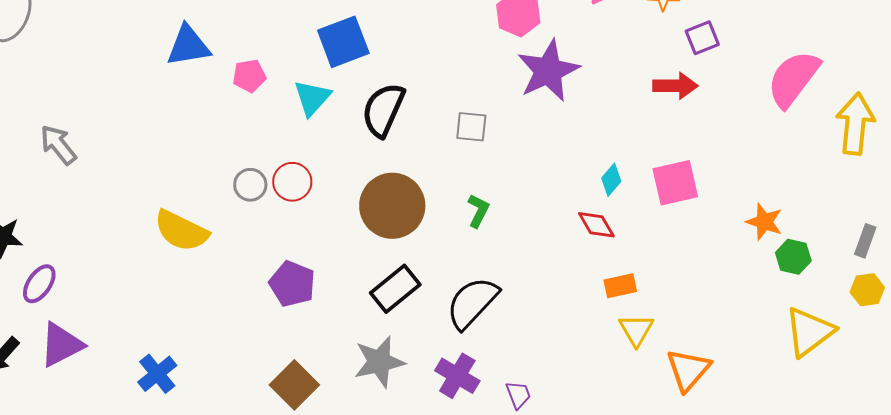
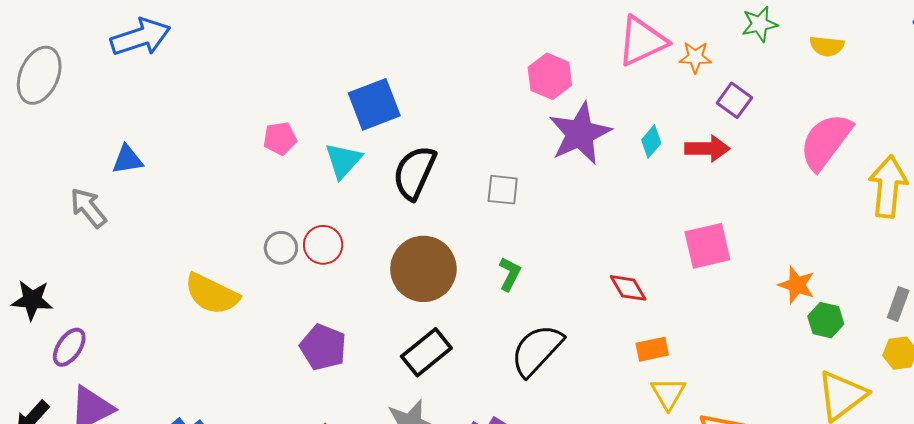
purple square: (702, 38) -> (734, 100), turned -32
blue triangle: (188, 46) -> (127, 160), moved, size x0.7
cyan diamond: (611, 180) -> (651, 141), moved
black semicircle: (472, 303) -> (537, 350), moved

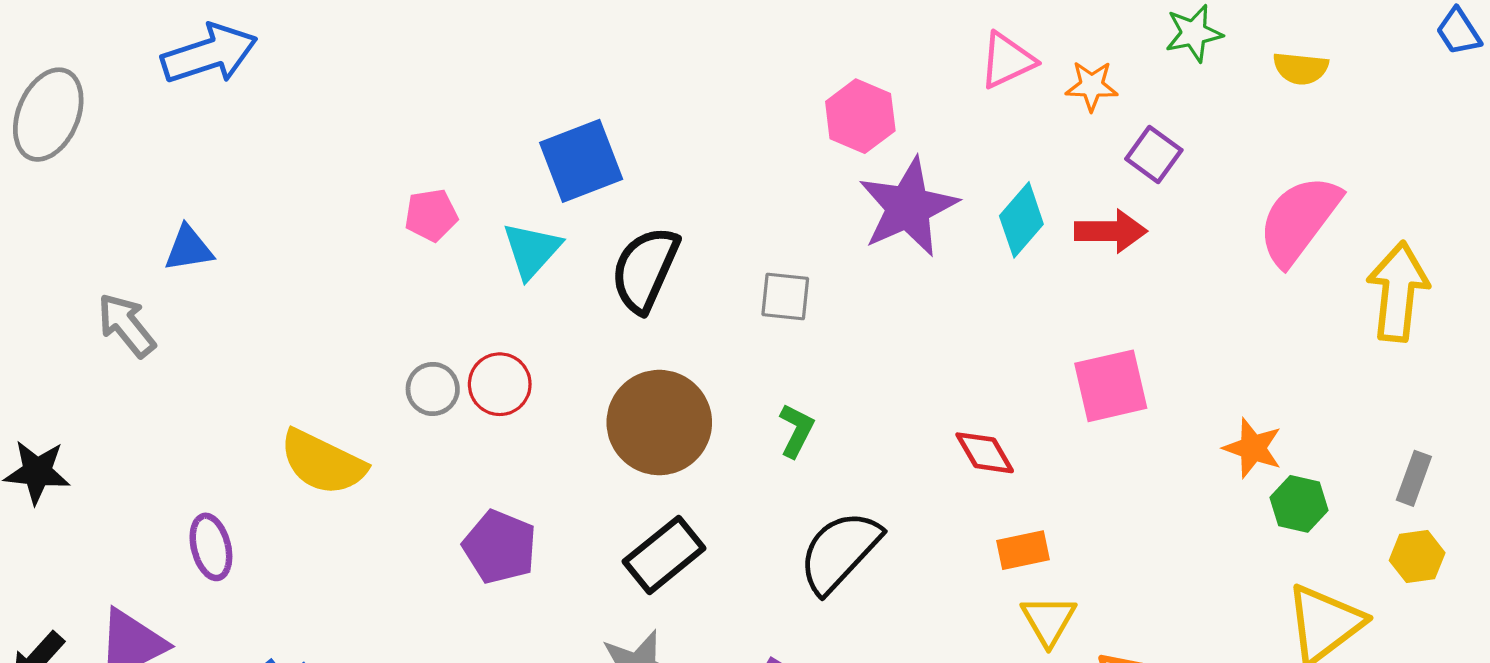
pink triangle: (642, 41) -> (1007, 60), size x0.7
cyan diamond: (651, 141) -> (1021, 220), size x1.4
purple ellipse: (69, 347) -> (211, 547), moved, turned -48

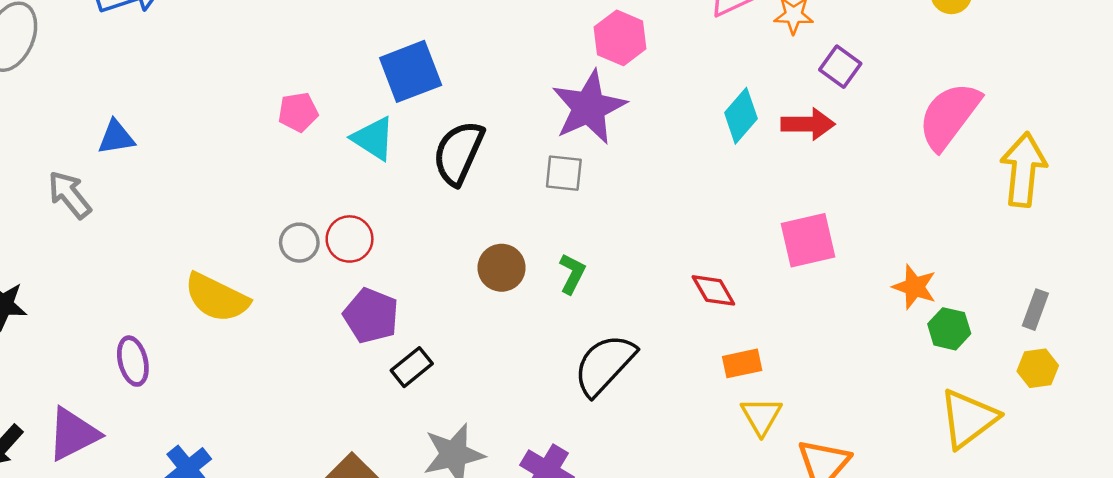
purple star: (908, 207) -> (589, 107), moved
cyan triangle: (532, 250) -> (373, 138), turned -39
brown circle: (659, 423) -> (502, 268), moved, size x0.6
purple pentagon: (500, 547) -> (371, 316), moved
black rectangle: (664, 555) -> (412, 367), moved, size x0.7

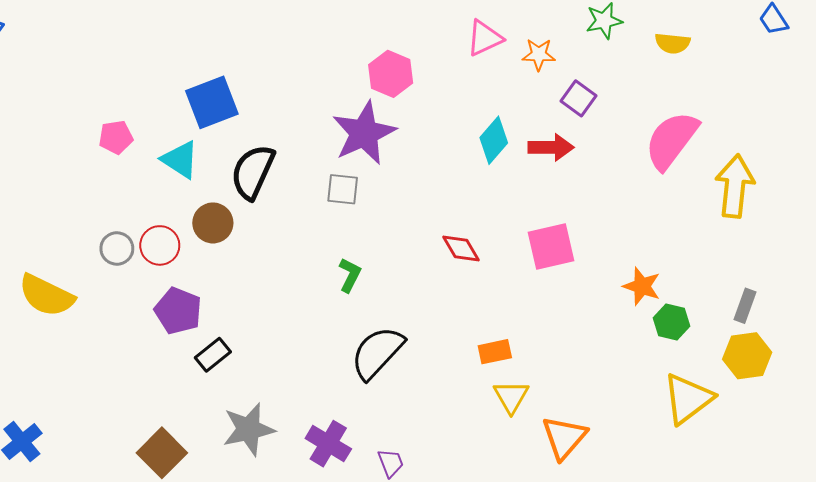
brown circle: (502, 268) -> (213, 223), moved
red diamond: (713, 290) -> (461, 248), moved
yellow hexagon: (1038, 368) -> (747, 356), size x1.4

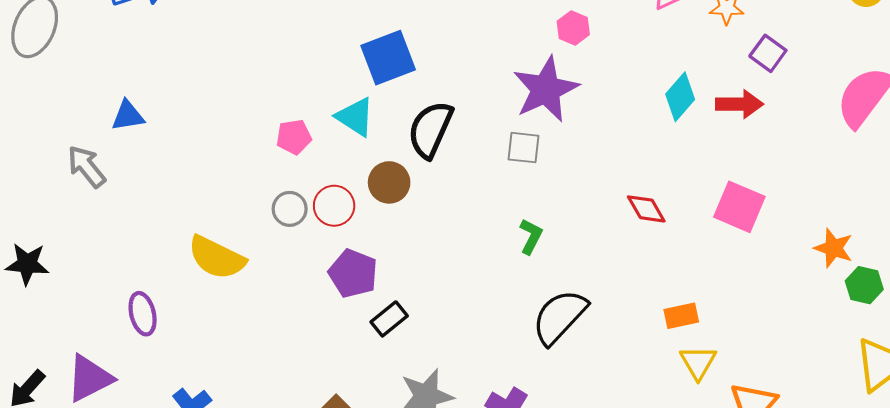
pink hexagon: (391, 74) -> (573, 28), size x0.7
pink pentagon: (116, 137) -> (294, 137), moved
pink square: (551, 246) -> (739, 207), turned 36

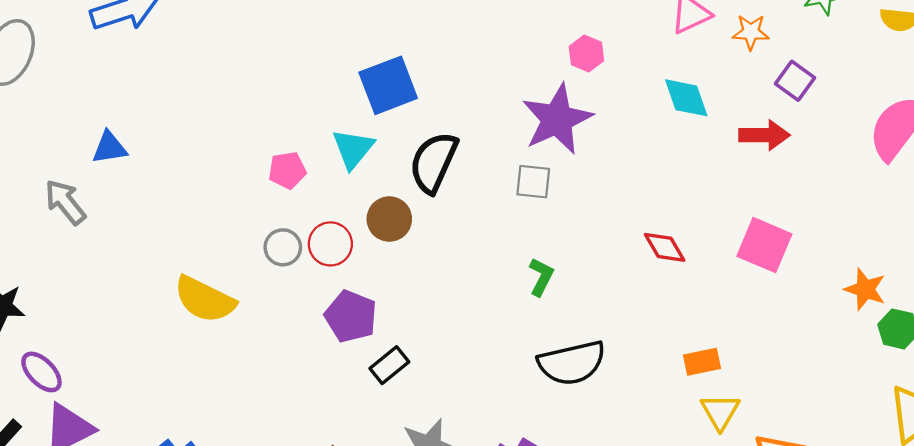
cyan diamond: (680, 97) -> (686, 98), moved, turned -60
cyan triangle: (355, 117) -> (353, 149), turned 36
purple ellipse: (143, 314) -> (41, 372), moved, turned -30
black semicircle: (559, 317) -> (572, 363), turned -146

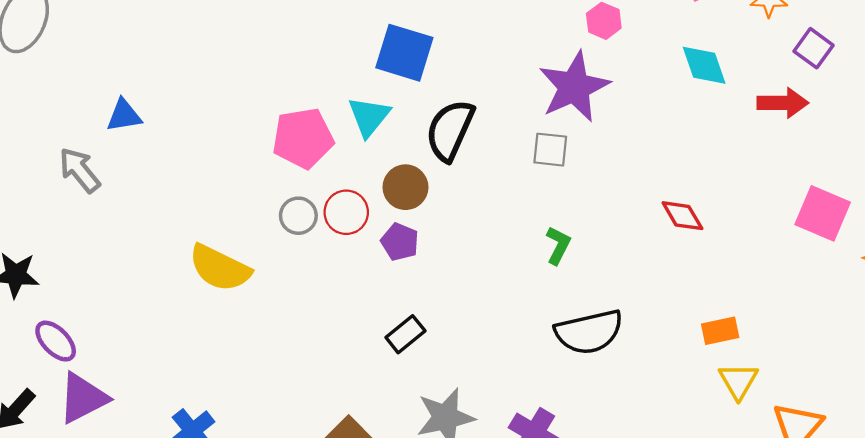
blue square: (388, 85) -> (404, 53), turned 38
pink pentagon: (287, 170) -> (303, 138), size x1.6
pink square: (764, 245) -> (823, 213), moved
purple pentagon: (351, 316) -> (400, 242), moved, size x0.7

